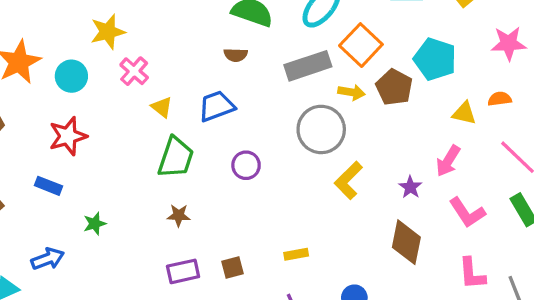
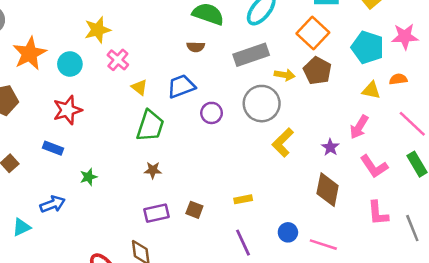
orange square: (361, 45) -> (313, 33), moved
cyan pentagon: (435, 59) -> (368, 47), moved
purple circle: (246, 165) -> (212, 113), moved
brown square: (232, 268) -> (194, 210), turned 36

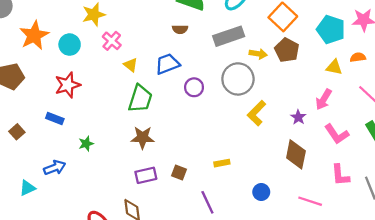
brown star: (153, 170) -> (143, 138), size x1.5
purple line: (243, 243) -> (207, 202), moved
pink line: (323, 245) -> (310, 201), moved

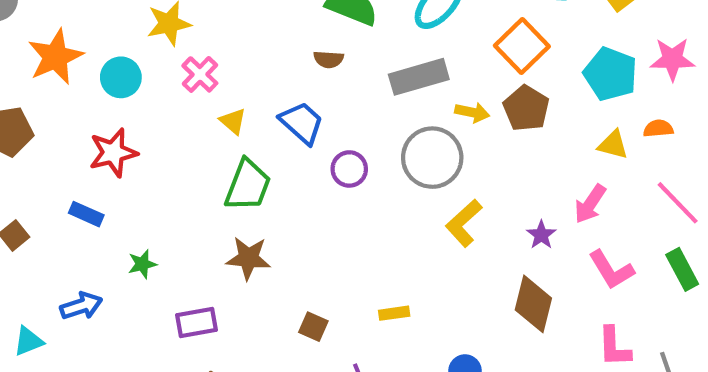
blue trapezoid: (167, 64) -> (302, 123), turned 60
purple rectangle: (146, 175) -> (197, 323), moved

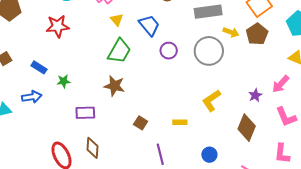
blue rectangle: (86, 214) -> (39, 67), moved
yellow L-shape: (464, 223) -> (211, 101), moved

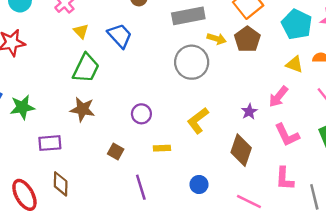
purple circle: (169, 51) -> (141, 114), moved
green star: (64, 81) -> (22, 107), size x1.5

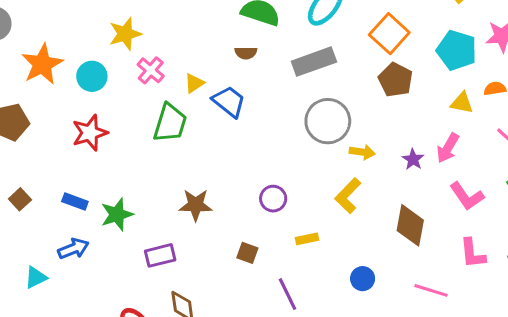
yellow triangle: (81, 31) -> (194, 83), moved, turned 49
yellow arrow: (217, 39) -> (362, 152), moved
green trapezoid: (86, 68) -> (170, 123), moved
purple star: (249, 112) -> (413, 159), moved

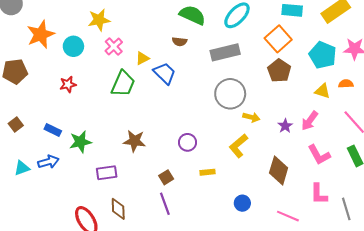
red star: (90, 133) -> (68, 84), size x0.7
brown square: (247, 253) -> (166, 177), turned 32
cyan triangle: (36, 277) -> (22, 168), moved
purple line: (288, 294) -> (165, 204), moved

